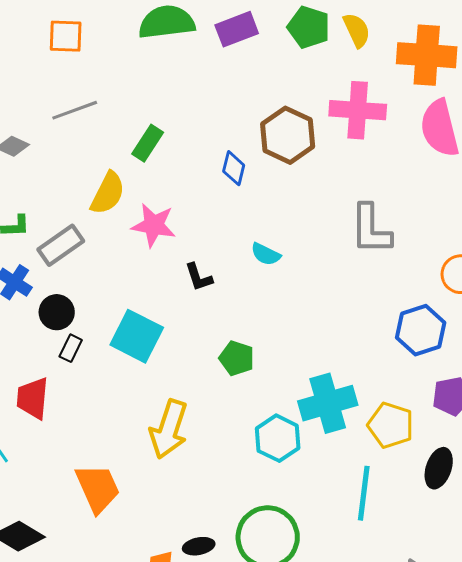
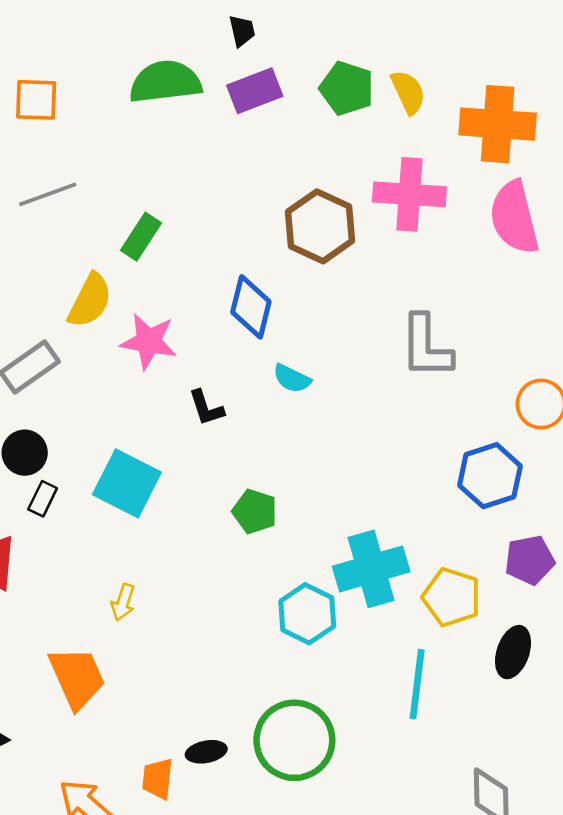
blue diamond: (234, 168) -> (251, 307), moved, size x1.4
yellow arrow: (169, 429) -> (123, 602), moved, size x0.5

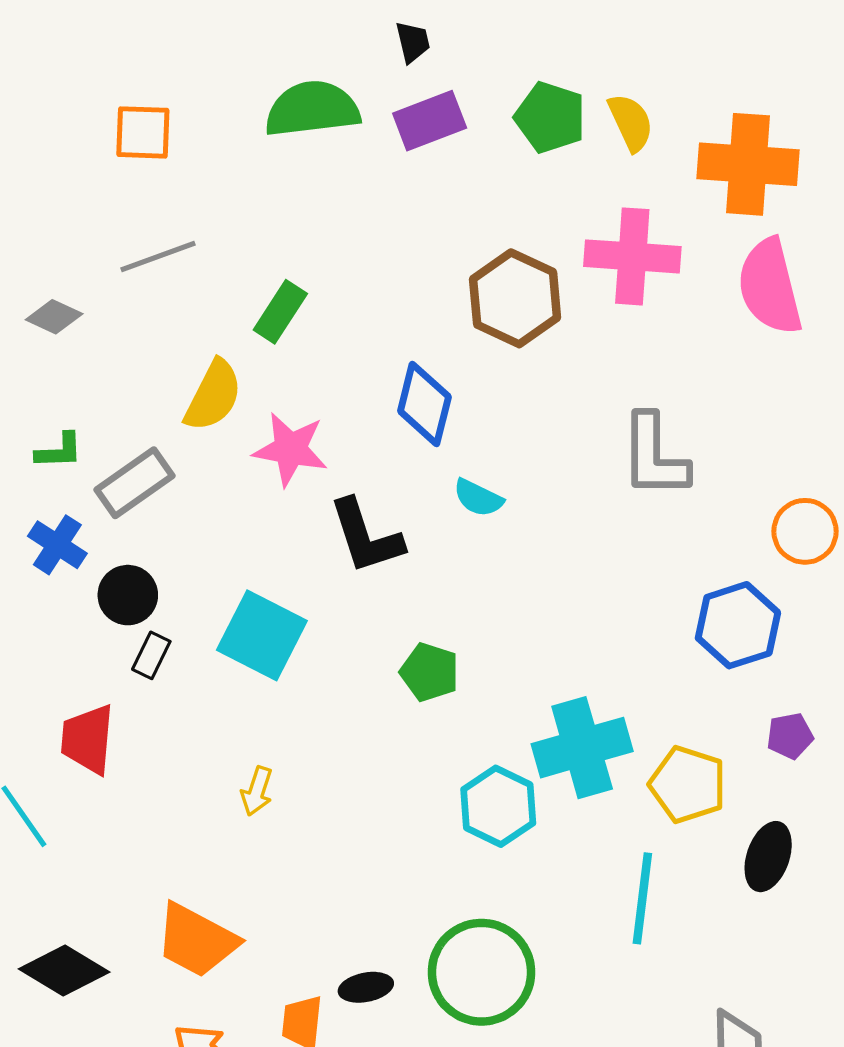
black L-shape: (206, 408) -> (366, 536), size x1.6
purple pentagon: (530, 560) -> (790, 736), size x0.7
orange trapezoid: (77, 678) -> (197, 940), moved, turned 142

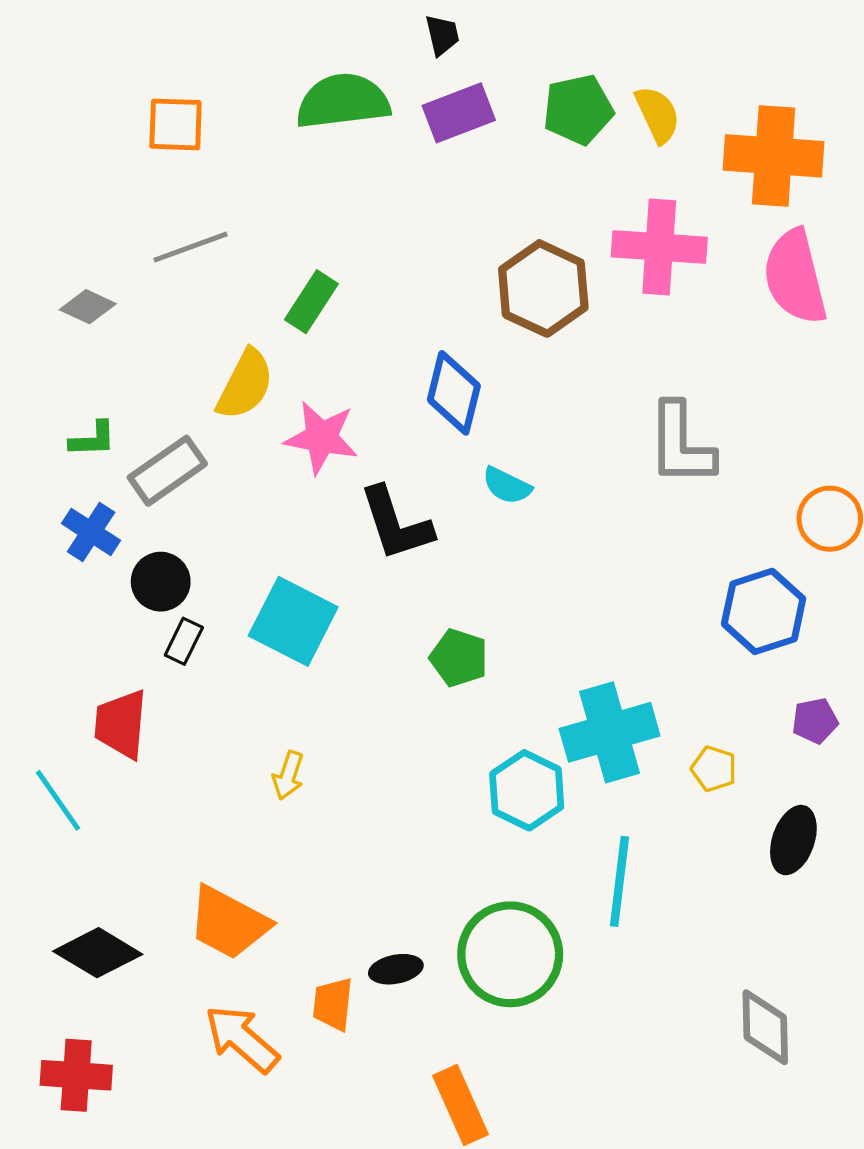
green pentagon: (550, 117) -> (578, 110), turned -30
yellow pentagon: (688, 784) -> (714, 769), size x0.6
cyan line: (642, 898) -> (619, 881), moved

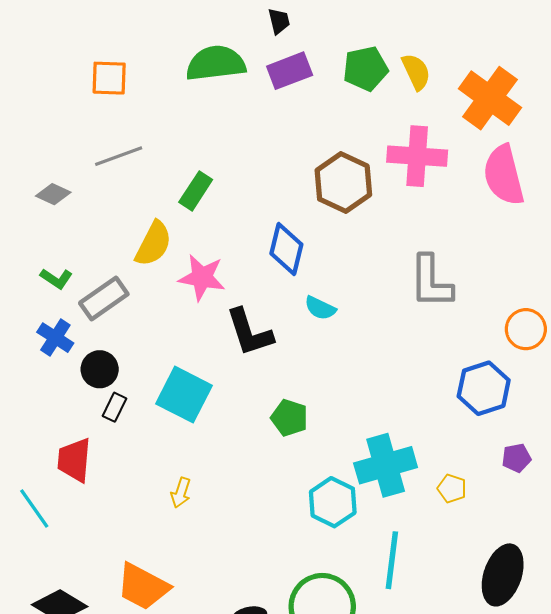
orange cross: (774, 156) -> (490, 98), turned 32
green L-shape: (93, 439) -> (56, 279), turned 36
black ellipse: (793, 840) -> (503, 575), moved, size x1.4

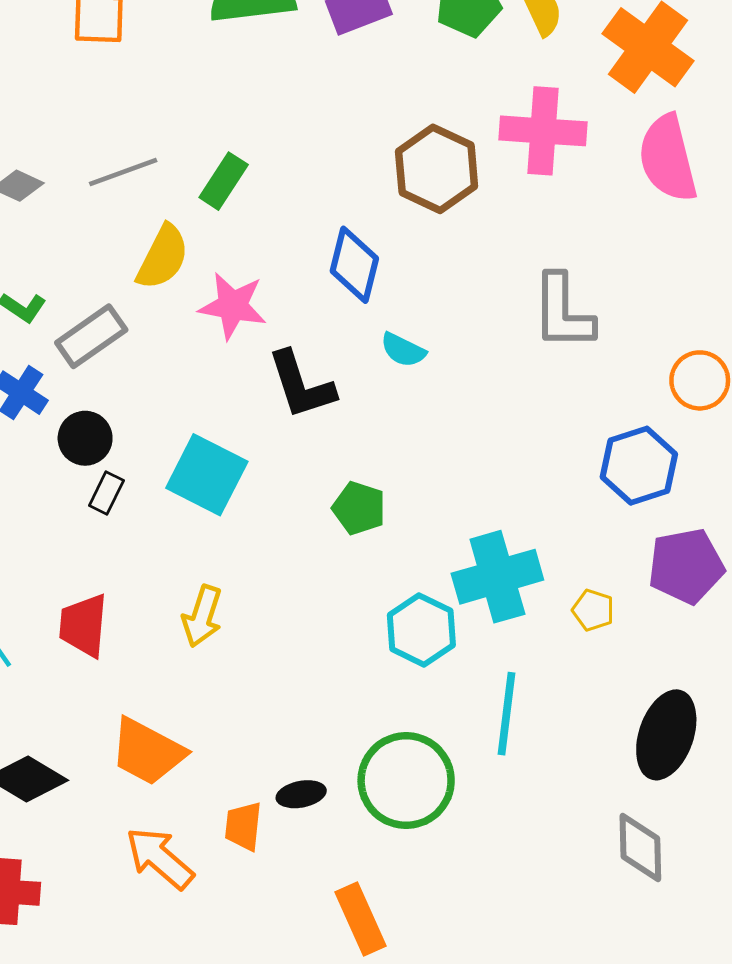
gray line: (119, 156) -> (123, 172), moved
purple pentagon: (516, 458) -> (686, 566), size x1.8
red trapezoid: (74, 460) -> (84, 625), moved
yellow arrow: (181, 493) -> (202, 616), size x1.4

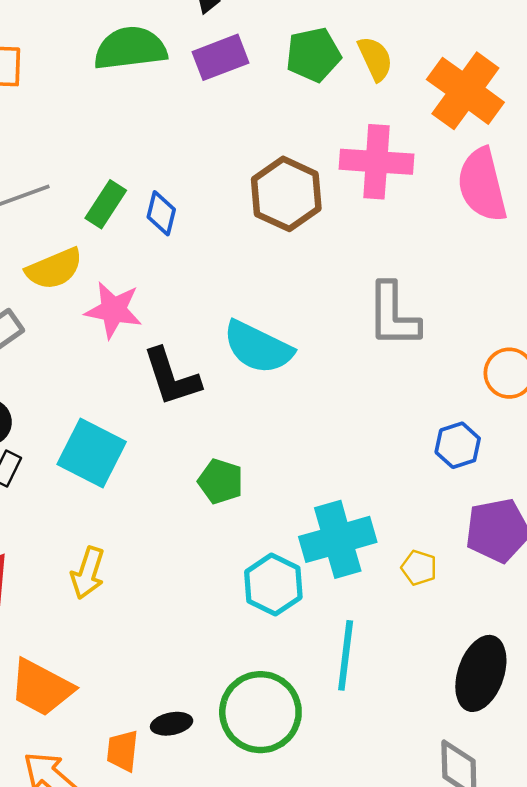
yellow semicircle: (163, 257) -> (54, 269), turned 40
blue diamond: (354, 265) -> (161, 213), moved, size x0.7
cyan semicircle: (403, 350) -> (258, 347), size x1.8
blue hexagon: (639, 466) -> (458, 445), size x0.7

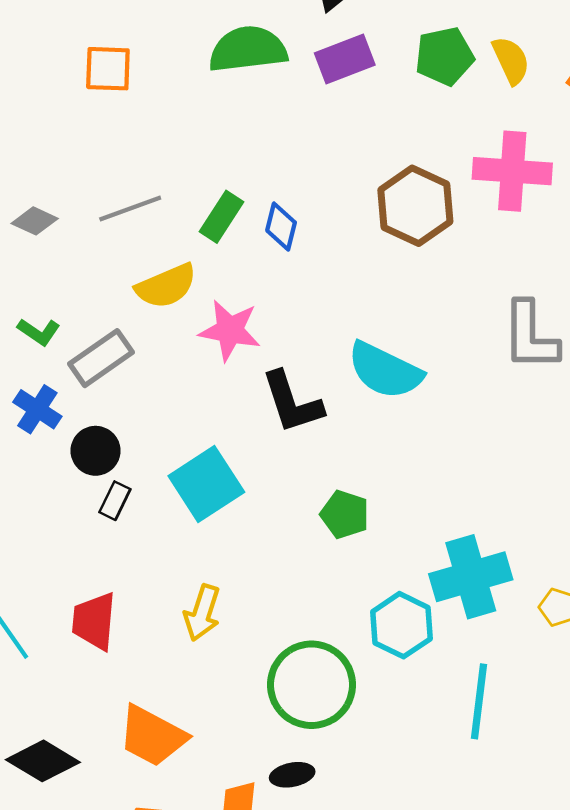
cyan square: (92, 453) -> (206, 484), turned 30
green circle: (260, 712) -> (312, 685), moved

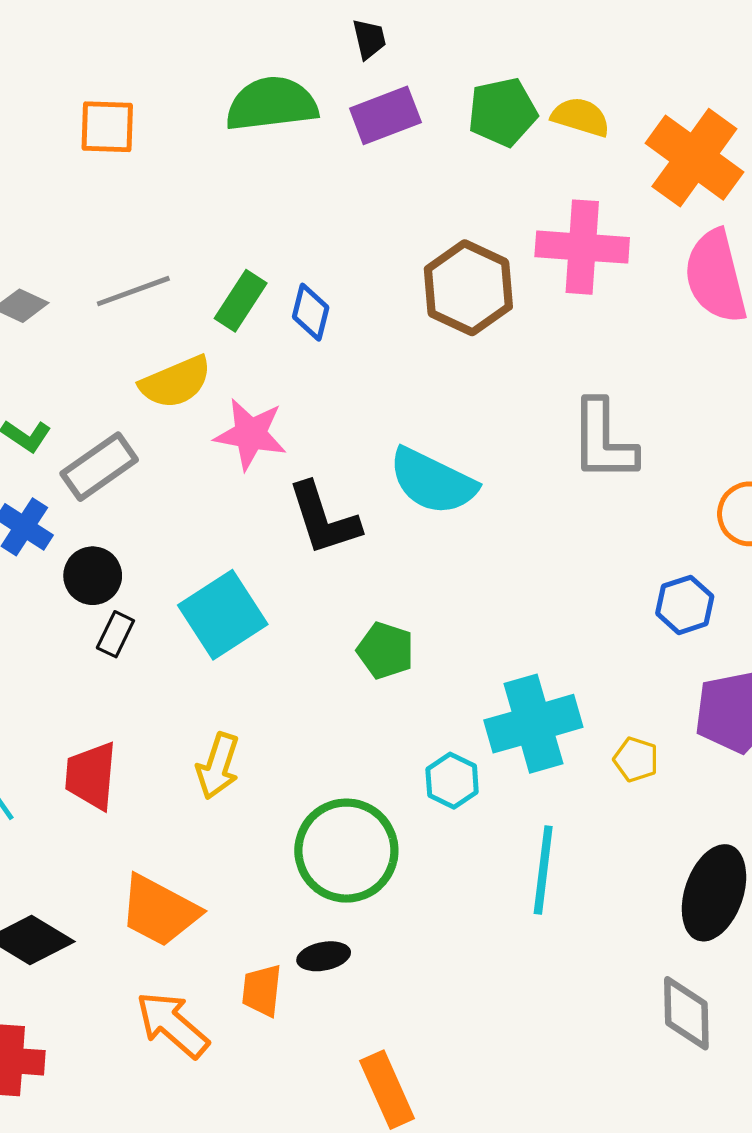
yellow semicircle: (511, 60) -> (581, 117), turned -48
cyan hexagon: (402, 625) -> (452, 781), size x0.7

